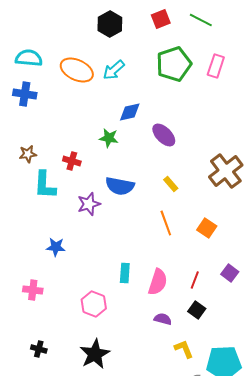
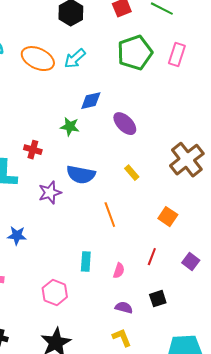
orange line: (166, 223) -> (110, 215), moved
red line: (195, 280) -> (152, 257), moved
pink semicircle: (158, 282) -> (119, 271), size x0.6
black square: (197, 310) -> (158, 299), turned 36
yellow L-shape: (184, 349) -> (122, 338), moved

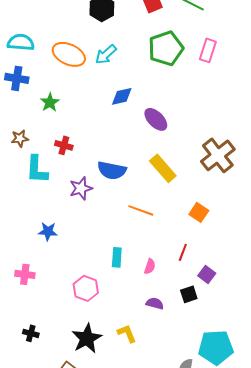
green star: (70, 127) -> (50, 102), moved, turned 30
yellow rectangle: (132, 173) -> (163, 168), size x1.8
orange line: (110, 215) -> (141, 210), turned -50
purple square: (191, 262) -> (207, 274), moved
yellow L-shape: (122, 338) -> (127, 333), moved

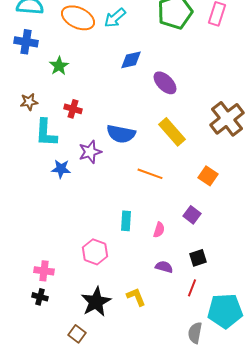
blue star: (48, 231) -> (61, 169), moved
red line: (183, 252) -> (192, 288), moved
pink cross: (25, 274) -> (44, 271), moved
purple square: (207, 274) -> (192, 215), moved

